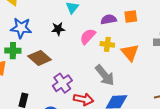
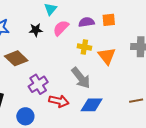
pink semicircle: (88, 36) -> (61, 28), moved

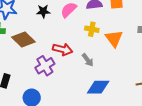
gray arrow: (81, 78) -> (88, 60), size x0.6
red arrow: (59, 101) -> (63, 49), moved

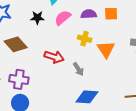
purple cross: (45, 66) -> (19, 79), moved, turned 36

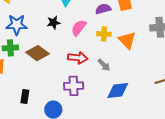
pink semicircle: (63, 18) -> (79, 28), moved
purple cross: (19, 79) -> (74, 86), moved

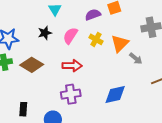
yellow cross: (104, 34) -> (96, 39), turned 32
orange triangle: (127, 40) -> (120, 43), turned 36
gray arrow: (104, 65) -> (136, 59), moved

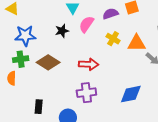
pink semicircle: (70, 36) -> (86, 24), moved
orange triangle: (120, 43) -> (137, 43), turned 42

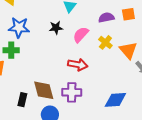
pink semicircle: (86, 24) -> (81, 35), moved
orange triangle: (137, 43) -> (128, 50), turned 42
brown diamond: (48, 62) -> (44, 90), moved, turned 35

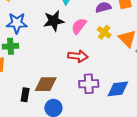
black star: (56, 28) -> (54, 21), size x1.5
brown diamond: (44, 90) -> (46, 84), turned -70
purple cross: (72, 92) -> (89, 84), moved

